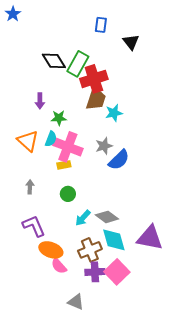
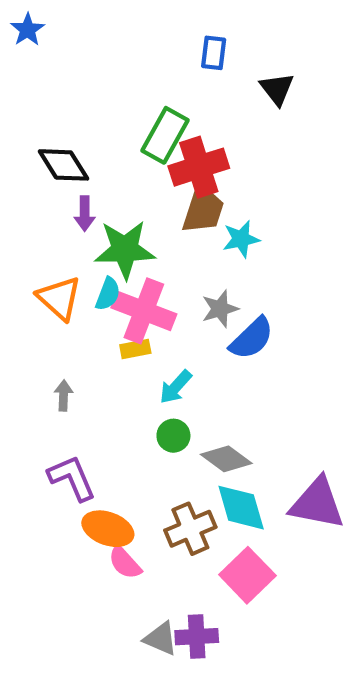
black diamond: (54, 61) -> (63, 165), moved
green star: (59, 118) -> (125, 250), size x1.8
green circle: (68, 194) -> (173, 436), moved
cyan arrow: (83, 218) -> (176, 387), moved
purple cross: (95, 272) -> (197, 637), moved

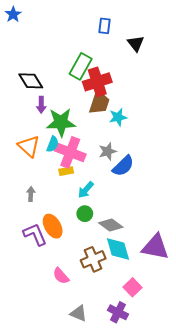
orange ellipse: (108, 529) -> (53, 226), moved, turned 40
pink square: (247, 575) -> (133, 287), moved, size x0.7
purple cross: (197, 637) -> (118, 312), moved, turned 30

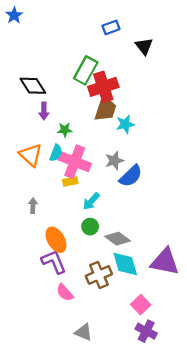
blue rectangle: (104, 26) -> (111, 27), turned 63
green star: (61, 122) -> (65, 130), size x0.5
purple L-shape: (35, 234) -> (54, 262), moved
purple cross: (118, 312) -> (146, 331), moved

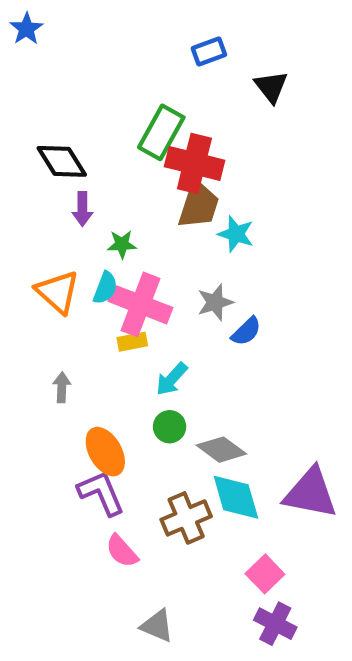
red cross: (103, 87) -> (194, 163), turned 32
cyan star: (125, 124) -> (236, 234), turned 30
blue semicircle: (131, 176) -> (246, 331), size x0.7

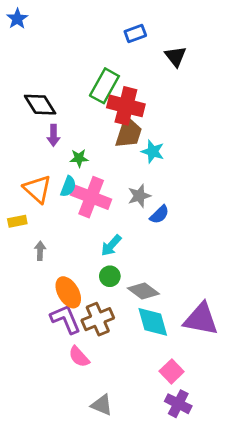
yellow rectangle: (132, 342) -> (17, 221), moved
brown cross: (186, 518) -> (98, 319), moved

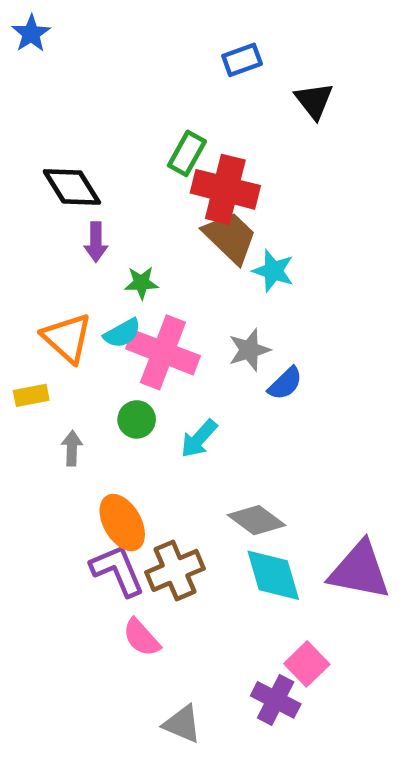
green rectangle: (104, 86) -> (187, 153), size x0.7
brown trapezoid: (129, 133) -> (230, 237), turned -64
cyan semicircle: (68, 186) -> (122, 333), turned 40
green circle: (110, 276) -> (137, 419), moved
purple cross: (178, 404) -> (276, 700), moved

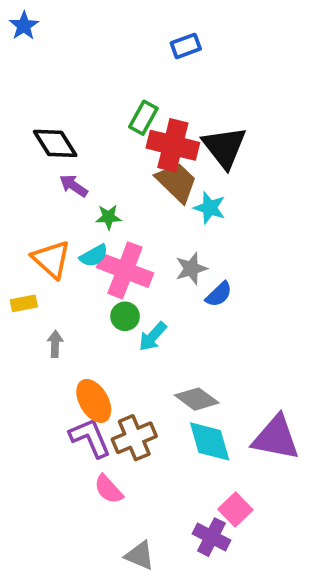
black triangle: (314, 101) -> (224, 147), moved, size x1.5
purple arrow: (96, 242) -> (74, 186), turned 124
green circle: (137, 419) -> (125, 316), moved

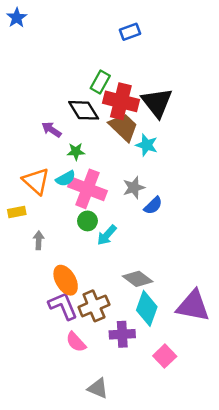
black diamond: (55, 143) -> (84, 110), moved
cyan diamond: (210, 441) -> (147, 308), turned 36
purple cross: (211, 537) -> (122, 334), moved, turned -30

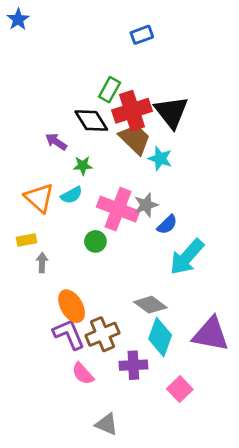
red cross: (121, 101) -> (132, 111), turned -32
pink cross: (87, 189) -> (118, 209), moved
yellow rectangle: (17, 212) -> (27, 240), moved
cyan arrow: (107, 235) -> (187, 257), moved, size x1.6

